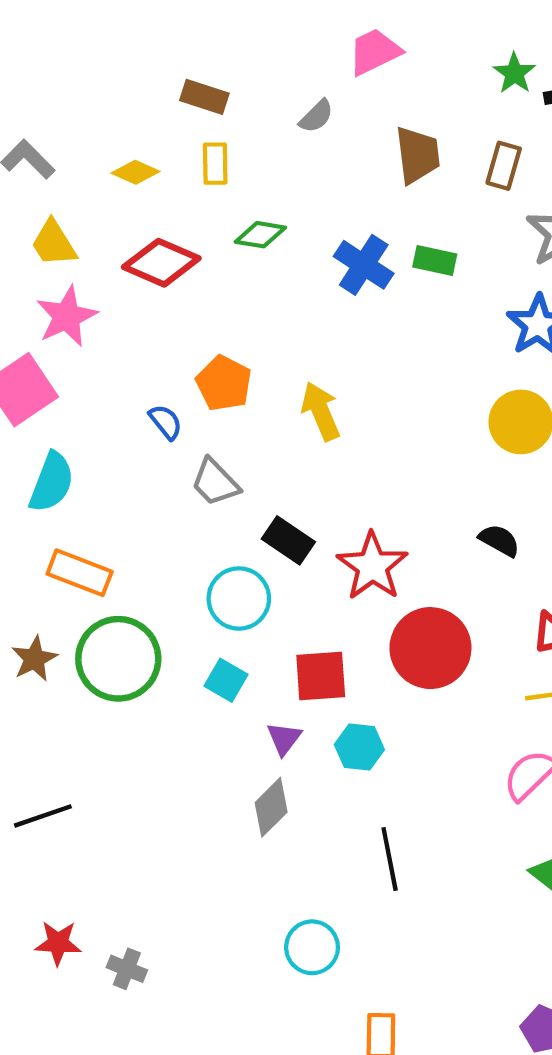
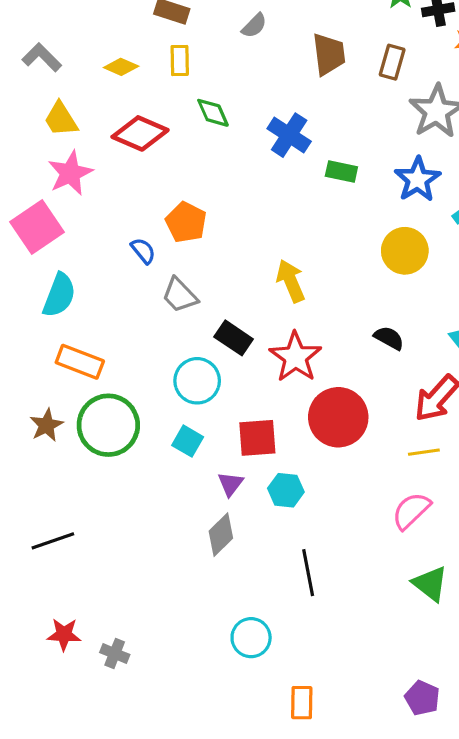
green diamond: (260, 235) -> (213, 113), turned 57
green rectangle: (435, 260) -> (341, 172), moved
yellow arrow: (321, 411) -> (291, 281), moved

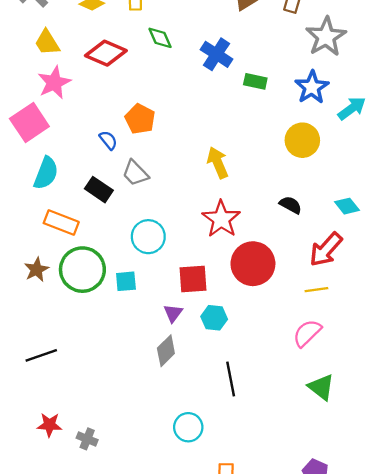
black rectangle: (234, 338) -> (99, 190), moved
cyan square: (188, 441) -> (126, 281), moved, turned -35

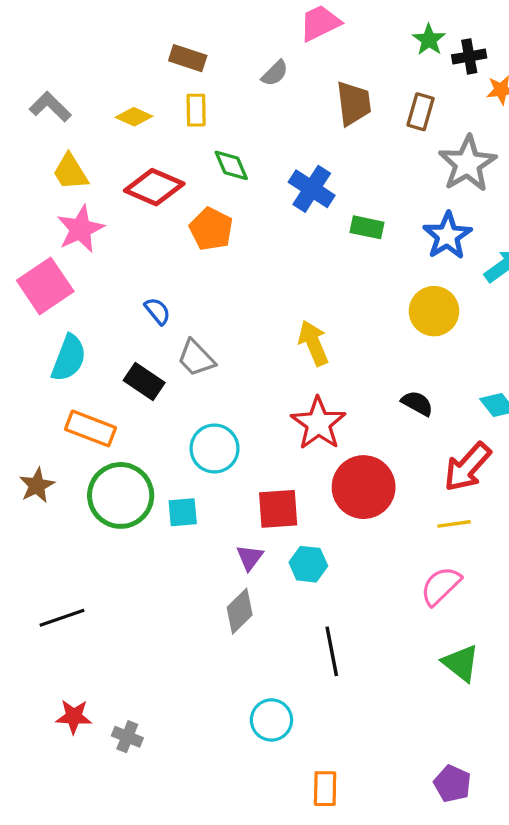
orange pentagon: (140, 119) -> (211, 229), moved
brown star: (37, 270) -> (37, 485), moved

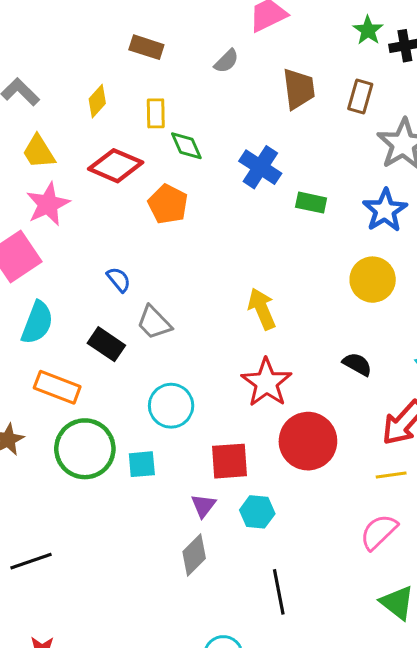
yellow rectangle: (196, 110) -> (156, 113), moved
yellow diamond: (134, 117) -> (97, 101), turned -72

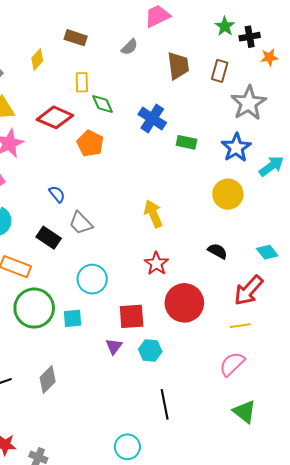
yellow diamond: (97, 101) -> (37, 59), moved
red star: (266, 383) -> (156, 264), size x0.7
gray diamond: (194, 555) -> (48, 380), moved

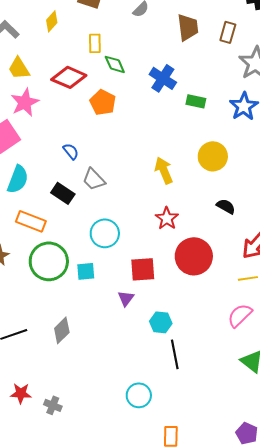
yellow circle: (228, 194) -> (213, 156), moved
cyan hexagon: (150, 351) -> (161, 322), moved

